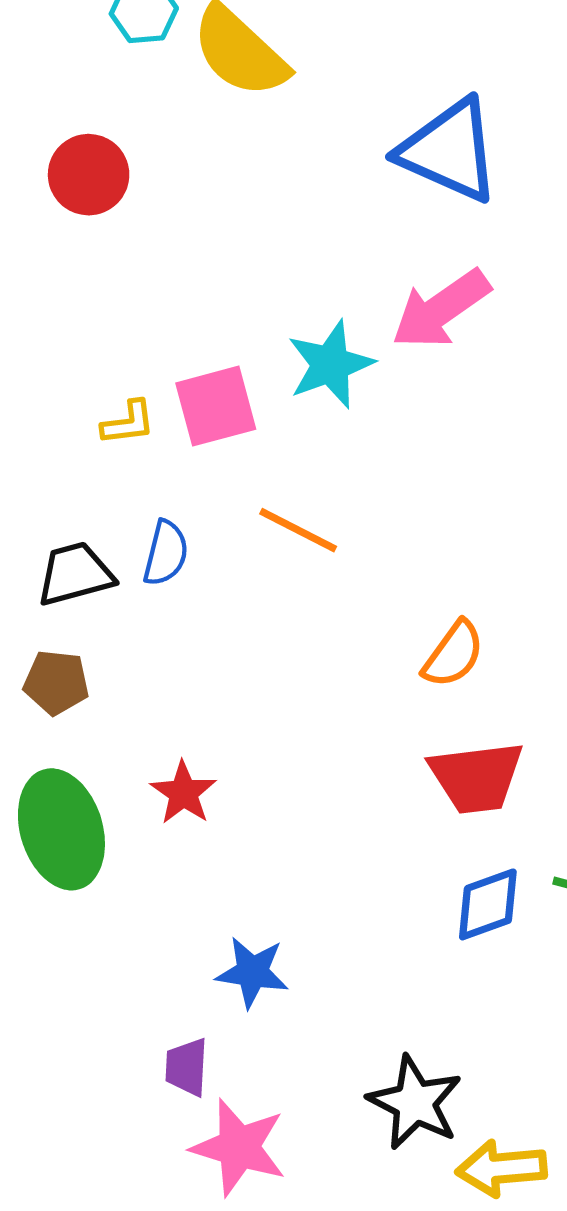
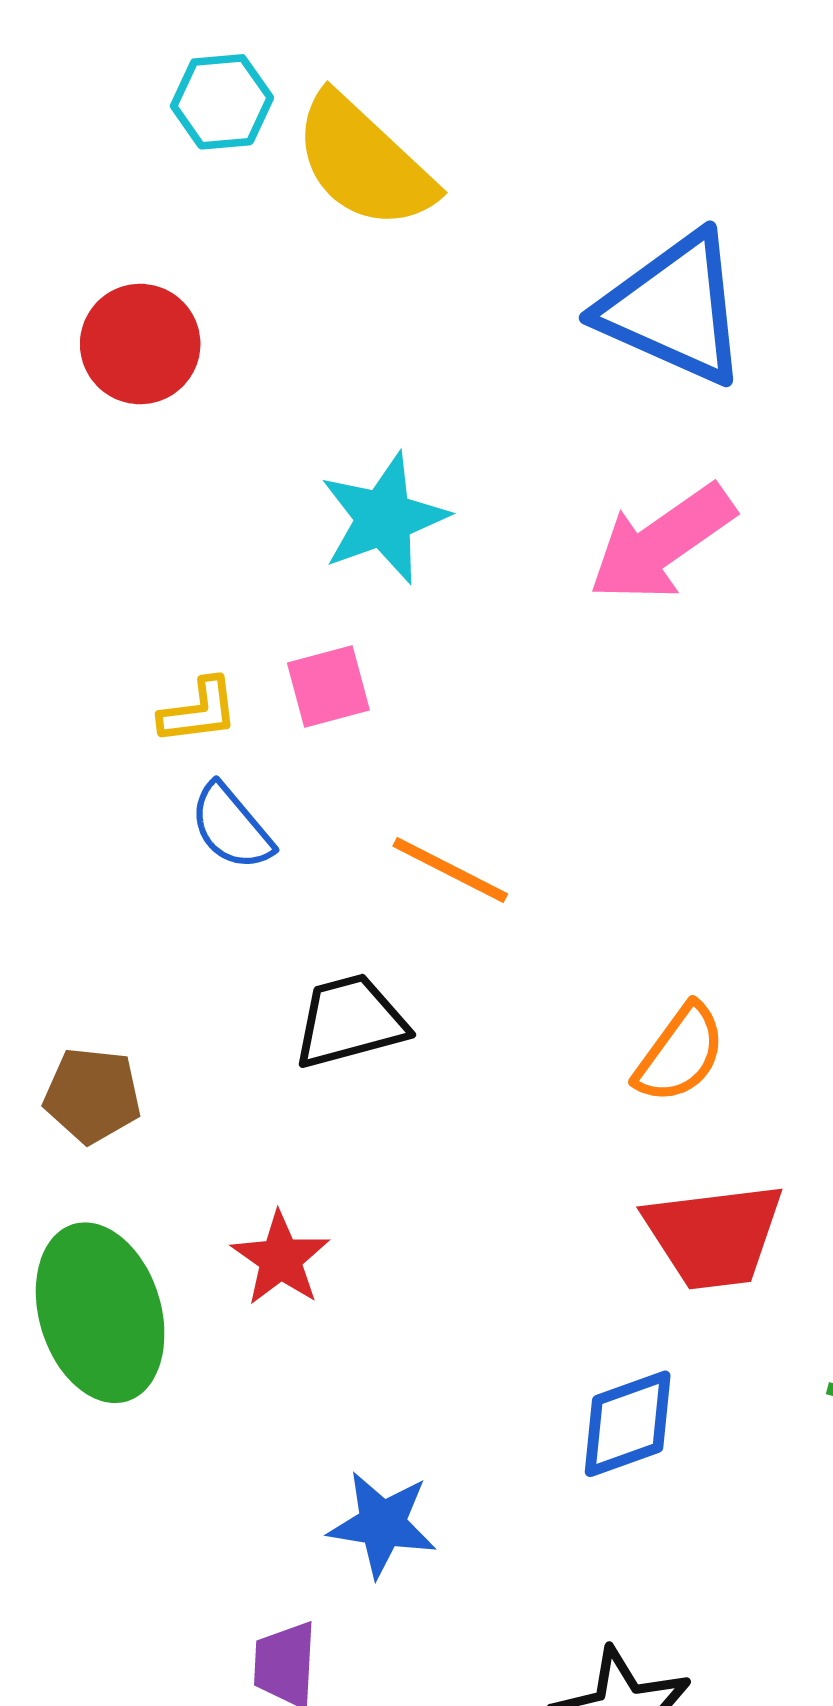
cyan star: (330, 364) -> (384, 518), moved
pink square: (216, 406) -> (328, 686), size x0.7
blue semicircle: (166, 553) -> (231, 827), moved, turned 126
black trapezoid: (75, 574) -> (350, 1021), moved
blue diamond: (488, 904) -> (628, 1424), moved

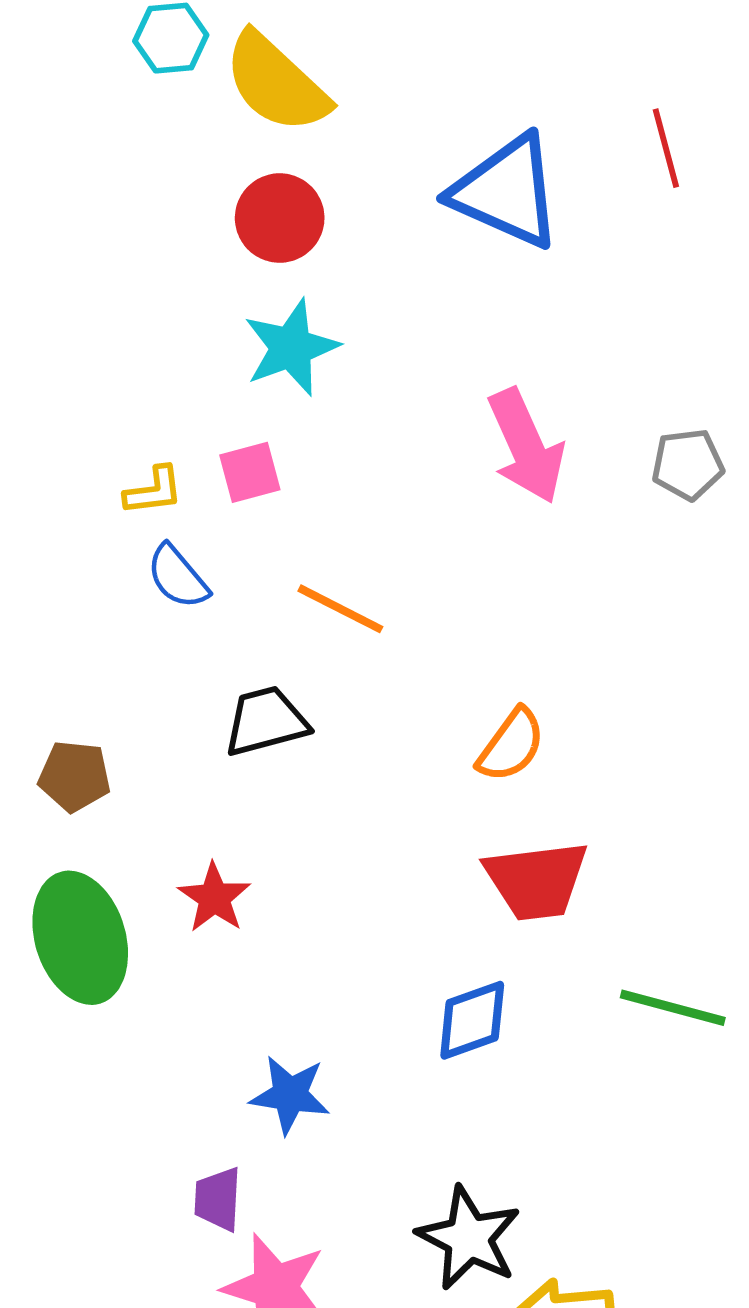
red circle: (140, 344) -> (280, 218), moved
pink arrow: (662, 543) -> (526, 446), moved, turned -79

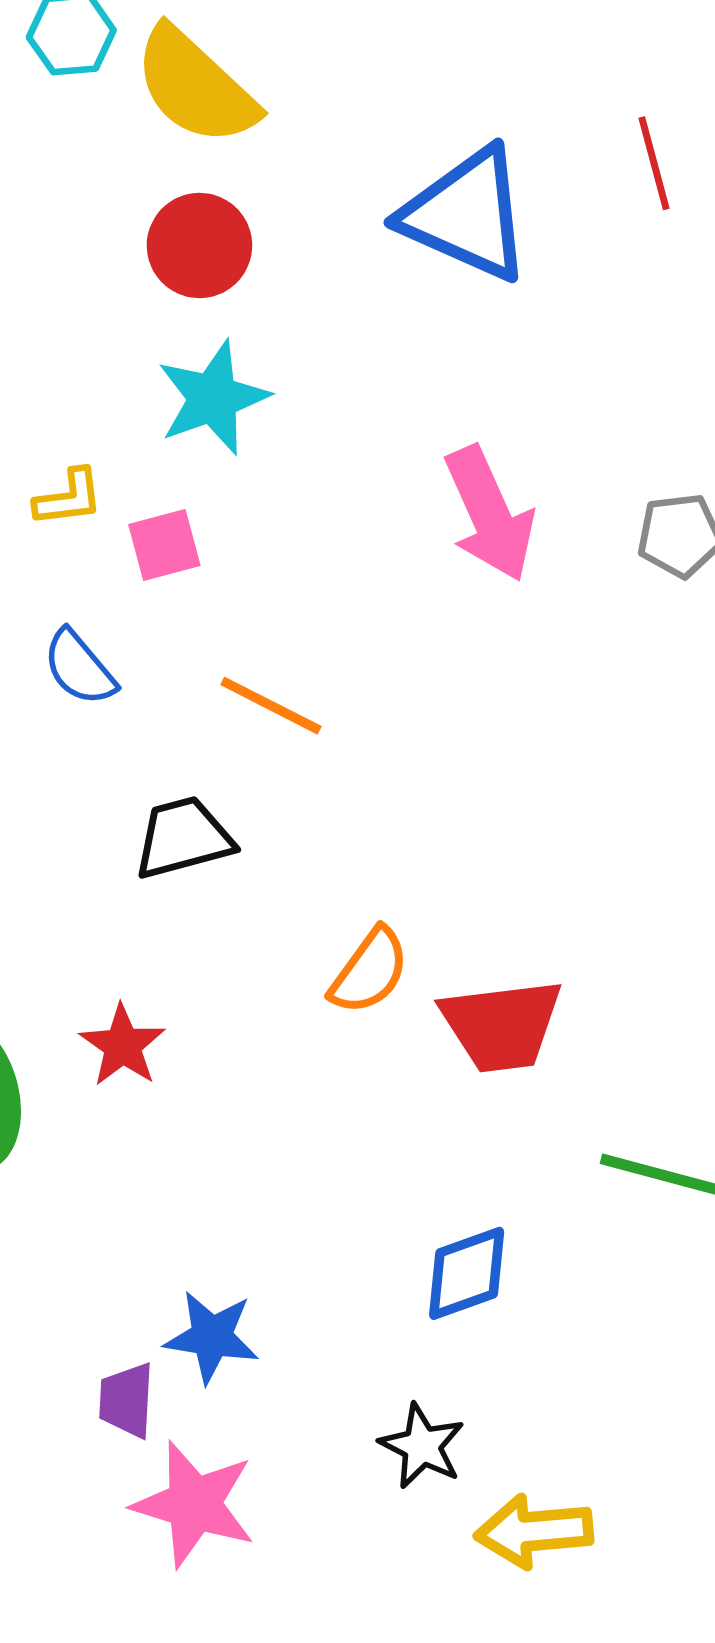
yellow L-shape: (154, 491) -> (69, 498), moved
orange semicircle: (511, 745) -> (369, 971), moved
blue diamond: (472, 1020) -> (467, 1273), moved
blue star: (290, 1095) -> (212, 1337), moved
black star: (469, 1238) -> (422, 1446), size x0.7

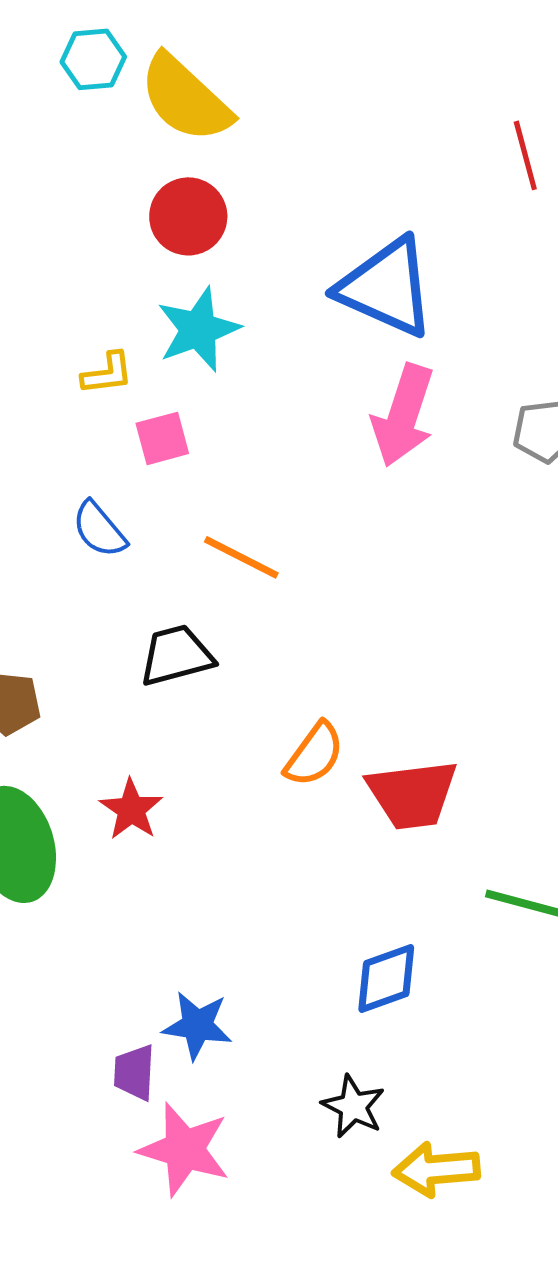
blue triangle: (467, 214) -> (386, 287), moved
yellow L-shape: (69, 498) -> (107, 373), moved
pink arrow: (489, 514) -> (403, 415), turned 42

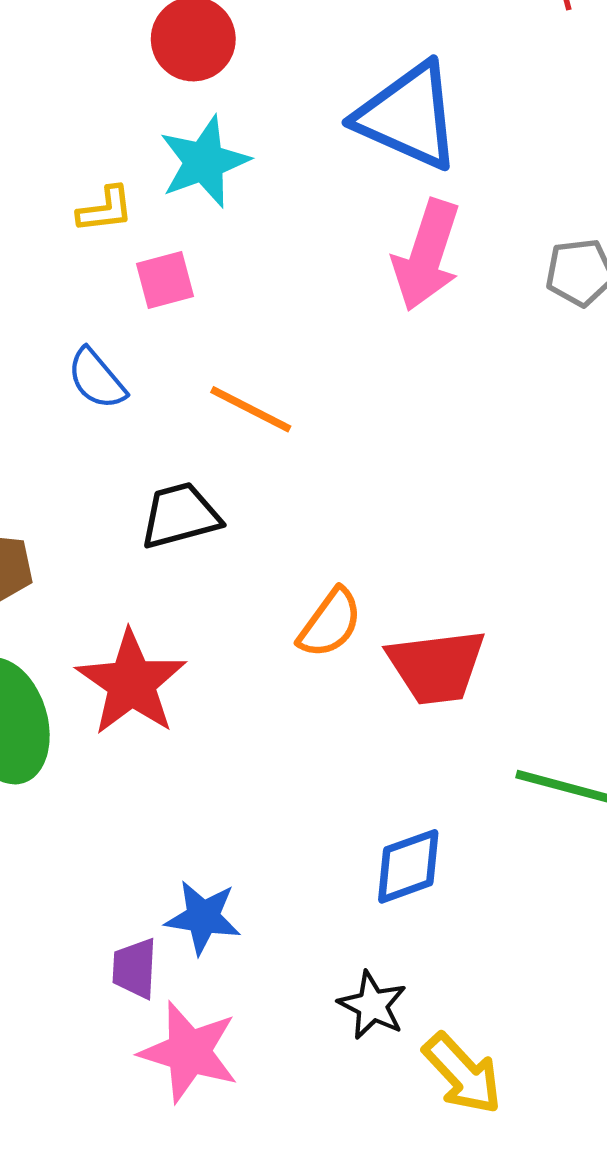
red star: (131, 809) -> (131, 683), size x1.6
yellow arrow: (436, 1169) -> (463, 1074), turned -128

